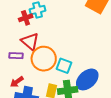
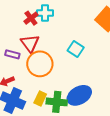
red cross: (26, 18) -> (31, 18), turned -32
cyan square: (64, 66) -> (76, 49), moved

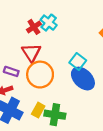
cyan cross: (45, 13) -> (49, 23), turned 35
purple rectangle: (12, 54) -> (11, 71), moved
blue ellipse: (79, 95) -> (83, 79), moved, turned 70

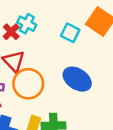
cyan square: (78, 61) -> (70, 33), moved

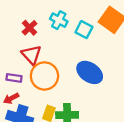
cyan cross: (27, 24) -> (59, 20), moved

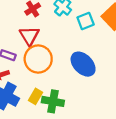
cyan square: (84, 30) -> (86, 21), turned 30

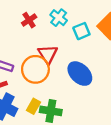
red triangle: (29, 36) -> (48, 54), moved

